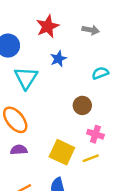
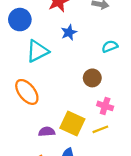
cyan triangle: (26, 78) -> (37, 51), turned 30
purple semicircle: (19, 150) -> (47, 132), moved

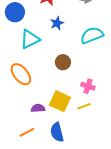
cyan semicircle: (110, 46) -> (92, 35), size x1.6
brown circle: (92, 78) -> (63, 62), moved

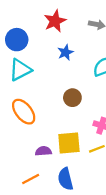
cyan triangle: (30, 39) -> (20, 70), moved
yellow square: (60, 101) -> (69, 143), turned -30

